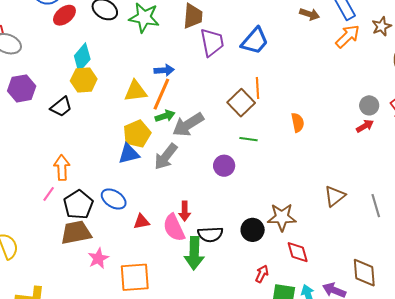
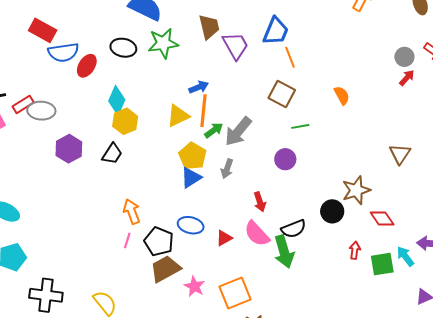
orange line: (258, 88) -> (290, 57), moved
gray arrow: (166, 157) -> (227, 169), size x0.7
red arrow: (185, 211) -> (260, 202), moved

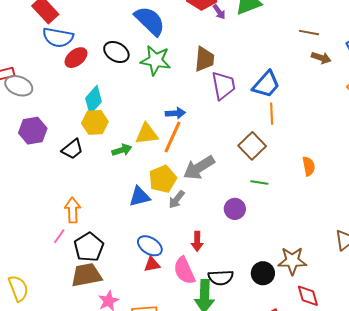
green arrow: (214, 130) -> (122, 150), moved
yellow pentagon: (193, 156) -> (163, 179), moved
blue ellipse: (191, 225) -> (150, 246), moved

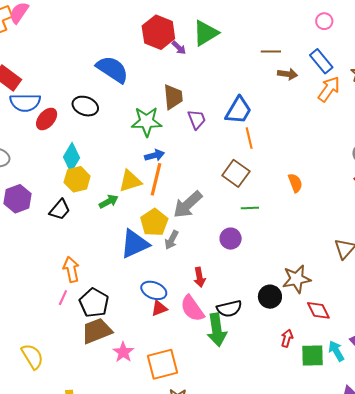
green star: (156, 60) -> (147, 122), moved
purple trapezoid: (223, 86) -> (197, 119), size x0.7
blue triangle: (140, 197) -> (135, 244), size x1.4

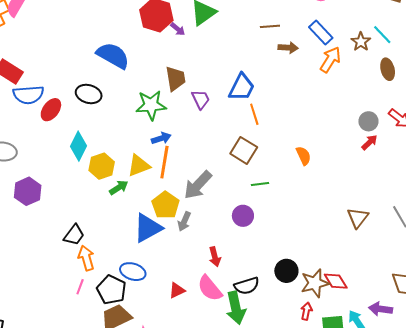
yellow hexagon: (77, 179) -> (102, 166), moved
black trapezoid: (60, 210) -> (74, 235), moved
brown star: (297, 279) -> (315, 283), moved
blue ellipse: (154, 290) -> (133, 272), moved

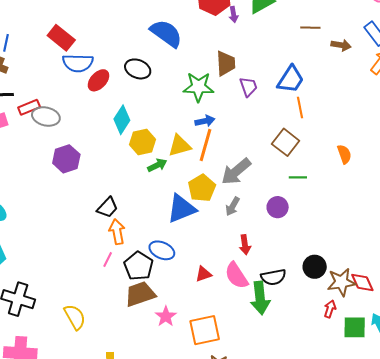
brown line: (270, 26) -> (310, 28), moved
purple arrow: (178, 29) -> (234, 14), turned 35
gray arrow: (184, 221) -> (233, 206), moved

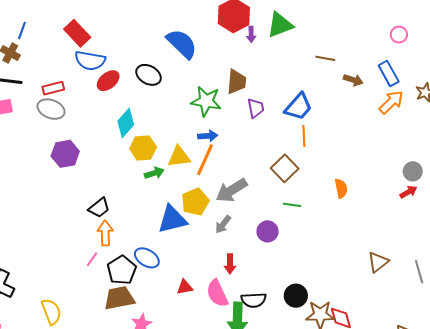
red rectangle: (29, 107) -> (53, 88), moved

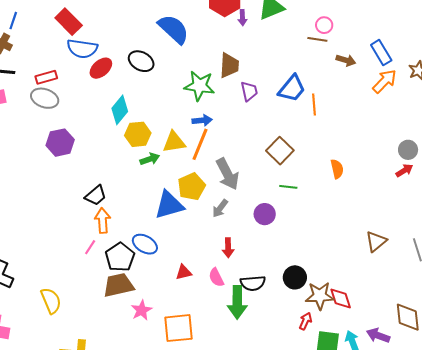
pink circle: (399, 35) -> (324, 25), moved
orange line: (304, 136) -> (314, 104), moved
gray arrow: (231, 190) -> (227, 174), turned -84
pink semicircle: (217, 293) -> (216, 277), size x0.7

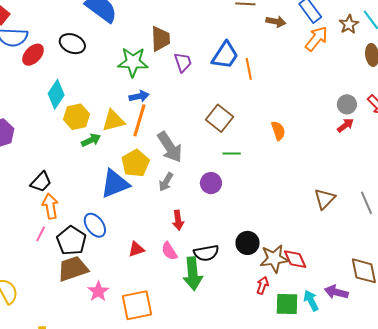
blue ellipse: (145, 244) -> (95, 225), turned 30

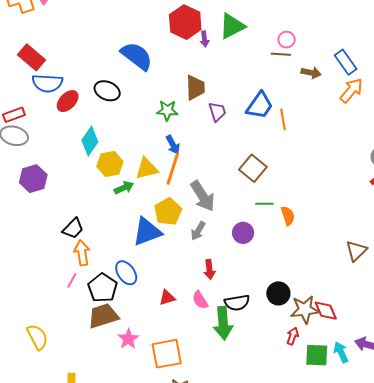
green star: (133, 62) -> (167, 110), size x0.7
blue arrow: (139, 96) -> (173, 145), turned 72
orange semicircle: (278, 131) -> (288, 216), moved

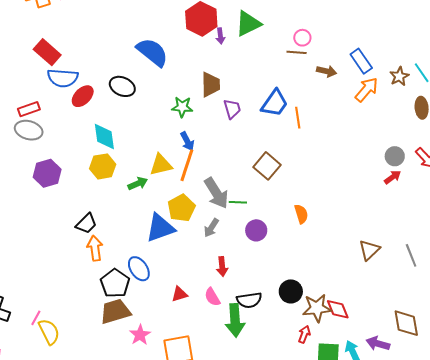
cyan diamond: (90, 141) -> (104, 137), turned -44
yellow hexagon: (110, 164) -> (103, 166), moved
green line: (264, 204) -> (238, 202), moved
pink line: (72, 280) -> (36, 318), moved

